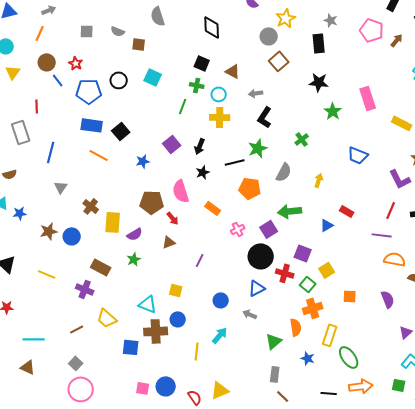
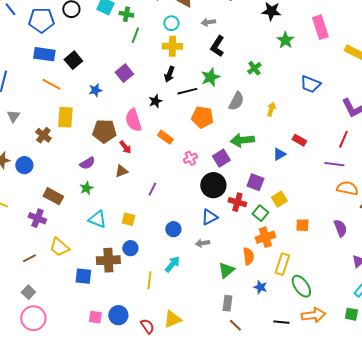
green cross: (197, 85) -> (126, 14), moved
black arrow: (200, 146) -> (169, 74), moved
yellow rectangle: (113, 222) -> (65, 117), moved
cyan triangle: (148, 304) -> (97, 219), moved
gray arrow: (250, 314) -> (202, 243), turned -32

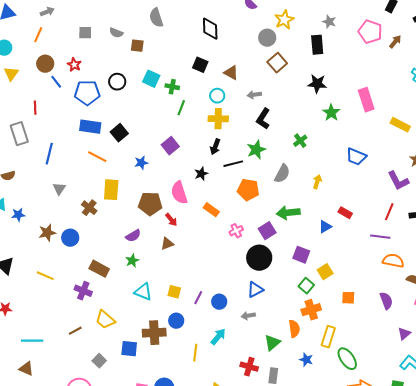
purple line: (152, 189) -> (198, 298), moved
red cross: (237, 202) -> (249, 367), moved
gray square: (28, 292) -> (99, 361), moved

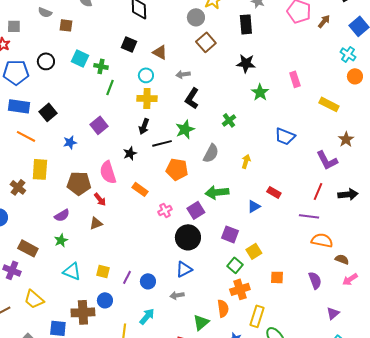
gray square: (85, 33) -> (14, 26), moved
pink rectangle: (366, 100) -> (295, 79), size x0.7

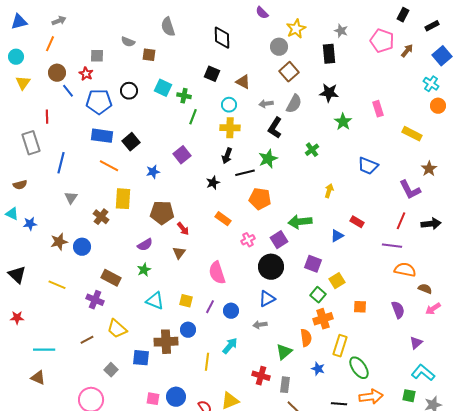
gray semicircle: (211, 153) -> (294, 104), moved
pink semicircle: (108, 172) -> (217, 273), moved
brown triangle: (96, 223) -> (179, 253), turned -32

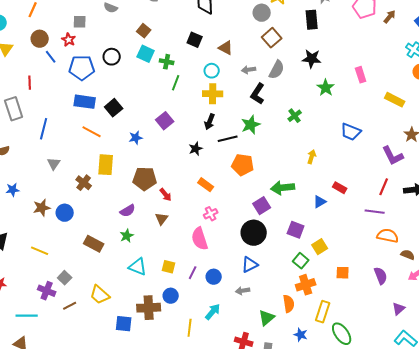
brown square: (149, 55) -> (144, 31), moved, turned 32
pink cross: (248, 240) -> (211, 214), moved
purple cross: (95, 300) -> (47, 291), moved
gray square: (111, 370) -> (65, 278), moved

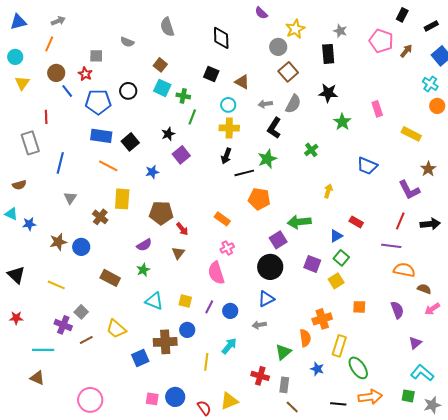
black star: (196, 149) -> (168, 134), moved
green square: (301, 261) -> (341, 258), moved
blue square: (124, 324) -> (140, 358), turned -30

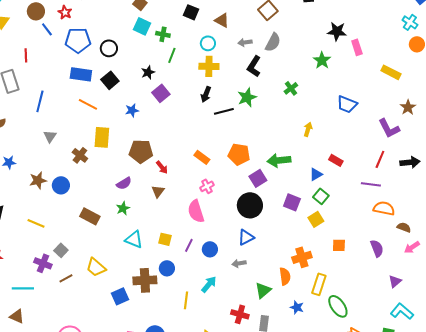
black circle: (128, 91) -> (109, 48), moved
black star: (328, 93) -> (337, 31), moved
orange pentagon: (259, 199) -> (239, 154), moved

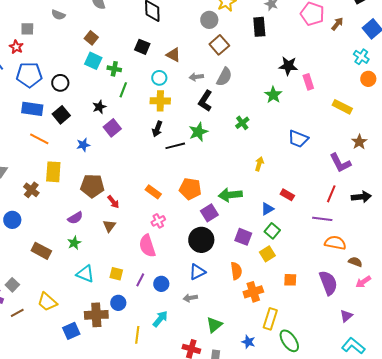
purple semicircle: (377, 248) -> (328, 283), size x1.4
orange semicircle: (285, 276) -> (236, 271), moved

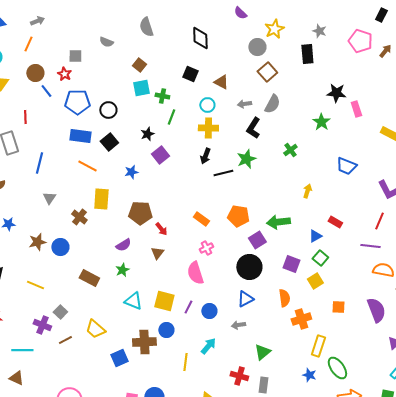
cyan square: (93, 61) -> (141, 88), turned -36
yellow square: (116, 274) -> (164, 301), size x1.5
blue star: (248, 342) -> (309, 375), moved

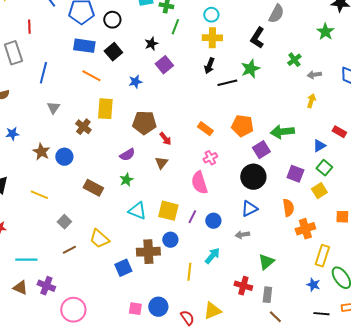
gray arrow: (244, 104) -> (314, 75), moved
brown star: (37, 242) -> (41, 152), turned -30
purple cross: (42, 325) -> (46, 286), moved

